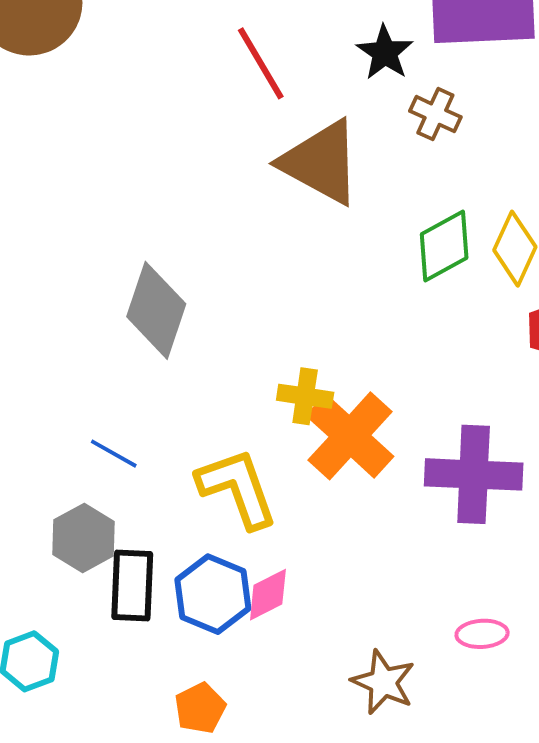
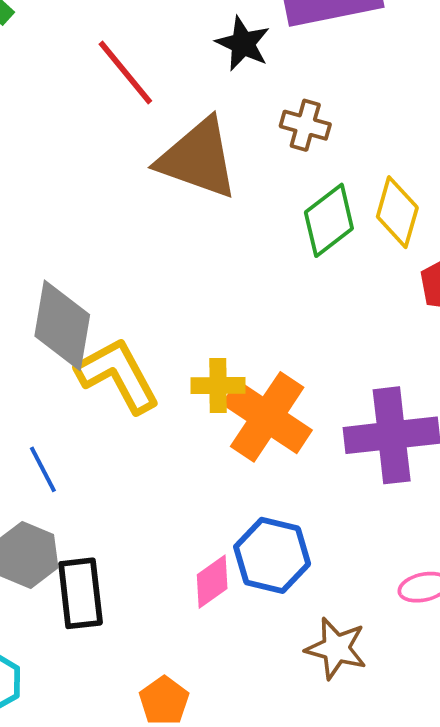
brown cross: (435, 114) -> (305, 125), moved
blue line: (114, 454) -> (43, 469), turned 42
yellow L-shape: (237, 488) -> (118, 375), moved
blue hexagon: (213, 594) -> (272, 555), moved

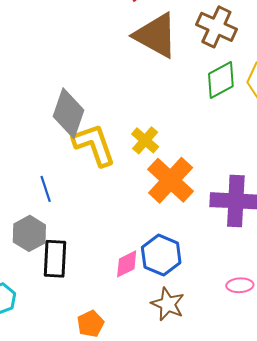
brown cross: (305, 125) -> (216, 27), size x1.5
yellow cross: (218, 386) -> (145, 140), moved, turned 32
brown star: (336, 648) -> (168, 304), moved

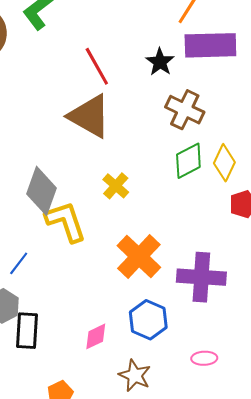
brown triangle: (156, 35) -> (90, 116), moved
yellow cross: (145, 140) -> (116, 186), moved
blue line: (46, 189) -> (19, 263), turned 55
blue hexagon: (161, 255) -> (148, 320), moved

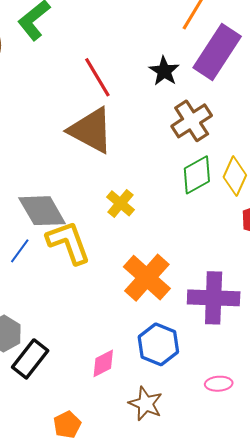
purple rectangle: (210, 45) -> (217, 52), turned -54
brown cross: (185, 110) -> (192, 121), turned 33
gray diamond: (42, 191) -> (42, 211), turned -48
blue line: (19, 263) -> (20, 251), moved
black rectangle: (27, 331) -> (30, 359), turned 36

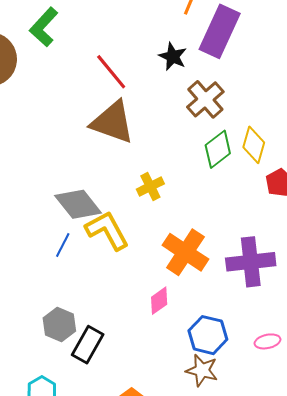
yellow cross: (120, 203) -> (150, 186), turned 32
blue hexagon: (158, 344) -> (208, 335), moved
pink diamond: (103, 363) -> (159, 301), moved

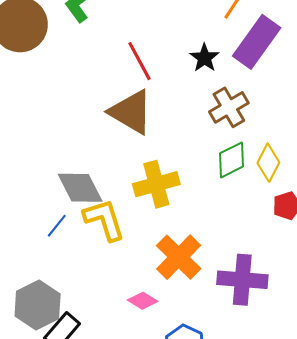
yellow cross: (150, 186) -> (156, 184), size x1.6
pink diamond: (159, 301) -> (143, 301), turned 56
gray hexagon: (59, 325) -> (38, 305), size x1.4

